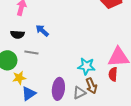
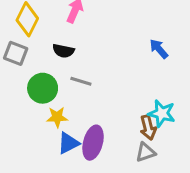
blue arrow: (42, 31) -> (159, 49), moved
brown arrow: (91, 86) -> (148, 128), moved
purple ellipse: (58, 89) -> (93, 143), moved

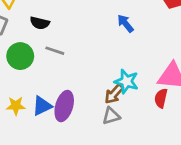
yellow star: (57, 117) -> (16, 106), moved
brown arrow: (148, 128) -> (114, 94), turned 55

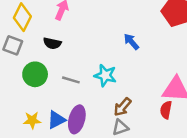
gray line: (55, 51) -> (71, 80), moved
cyan star: (126, 81) -> (105, 75), moved

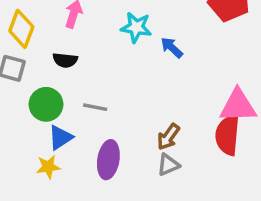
cyan star: (105, 75) -> (136, 27), moved
red semicircle: (166, 110) -> (227, 135), size x1.6
blue triangle: (56, 120) -> (60, 137), moved

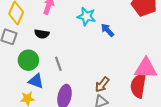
gray line: (95, 107) -> (58, 64), turned 56
blue triangle: (60, 137) -> (36, 81), turned 49

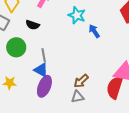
blue triangle: (36, 81) -> (41, 70), moved

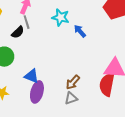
black semicircle: (33, 25) -> (18, 32), turned -56
gray line: (44, 55) -> (27, 22), moved

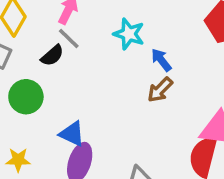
gray line: (27, 22) -> (69, 39), turned -32
brown arrow: (73, 82) -> (160, 90), moved

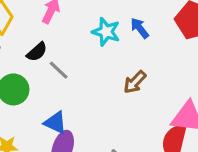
gray line: (69, 39) -> (59, 70), moved
blue arrow: (161, 60) -> (140, 28), moved

